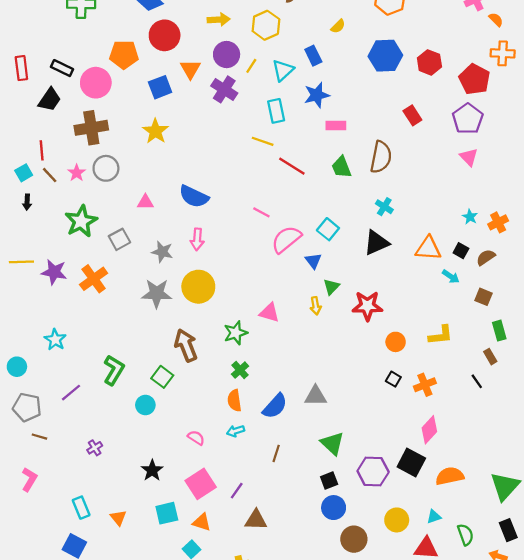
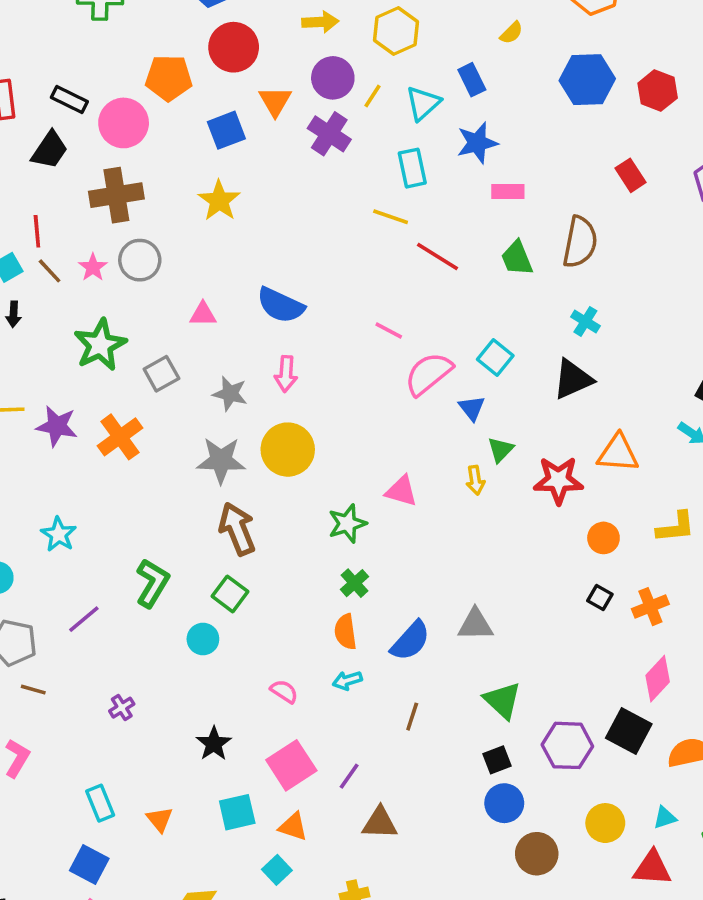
orange triangle: (428, 248) -> (618, 453), moved
brown arrow: (186, 345) -> (237, 529), moved

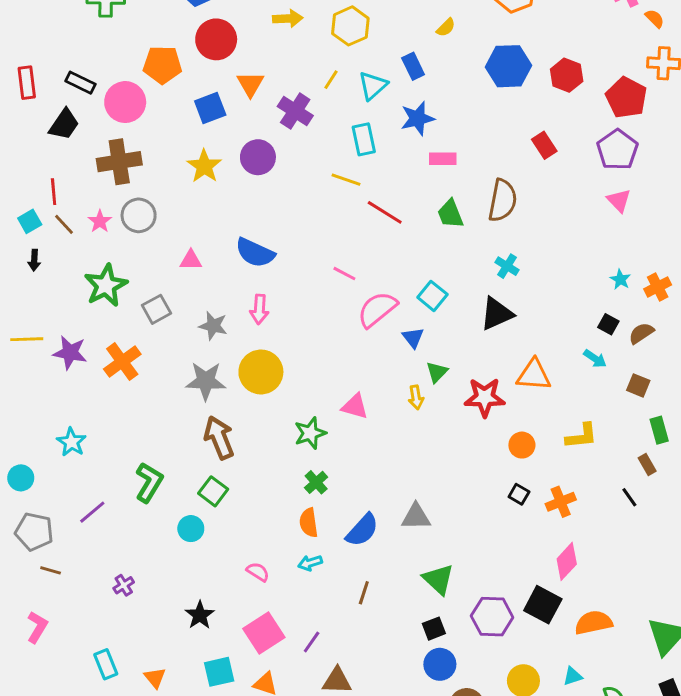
purple circle: (333, 78) -> (258, 157), moved

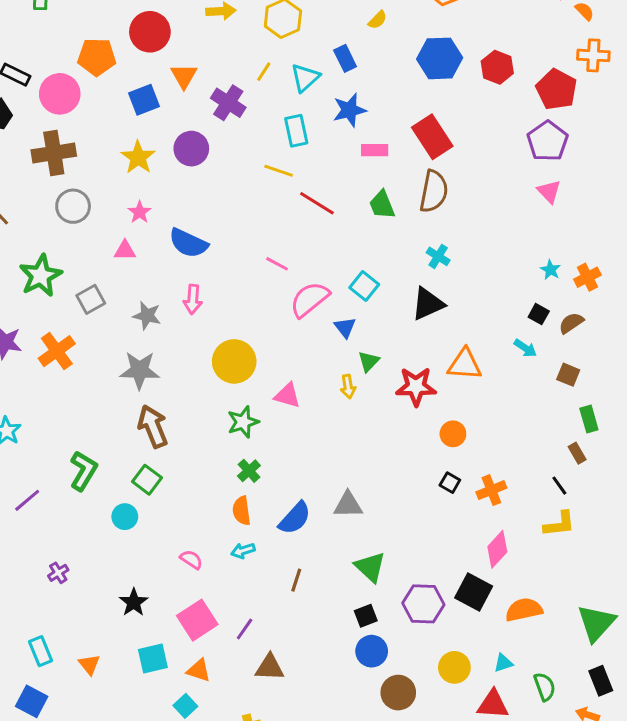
red rectangle: (544, 145) -> (432, 137), moved, size x1.6
pink star: (100, 221) -> (140, 212), moved
yellow circle: (261, 372) -> (234, 361), moved
yellow L-shape: (582, 436) -> (559, 524), moved

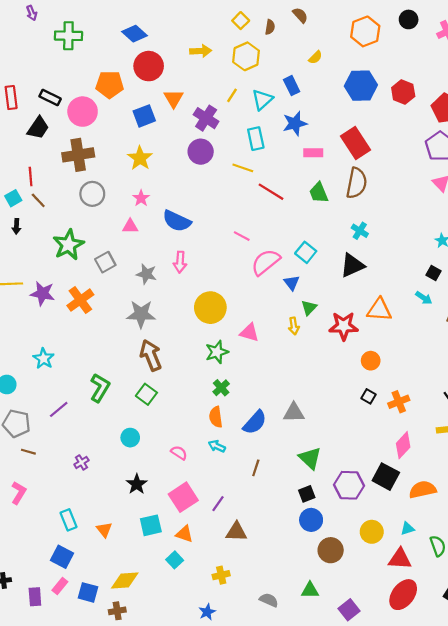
purple circle: (191, 149) -> (201, 152), moved
cyan circle: (125, 517) -> (130, 438), moved
cyan arrow: (243, 551) -> (217, 446), turned 42

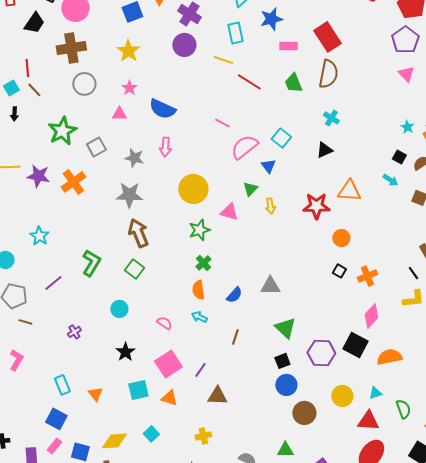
black triangle: (352, 265) -> (324, 150), size x0.7
green triangle: (309, 308) -> (250, 189), moved
blue semicircle: (255, 422) -> (234, 295), size x0.7
cyan square: (175, 560) -> (151, 434), moved

